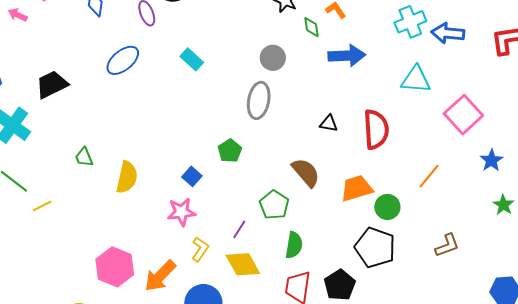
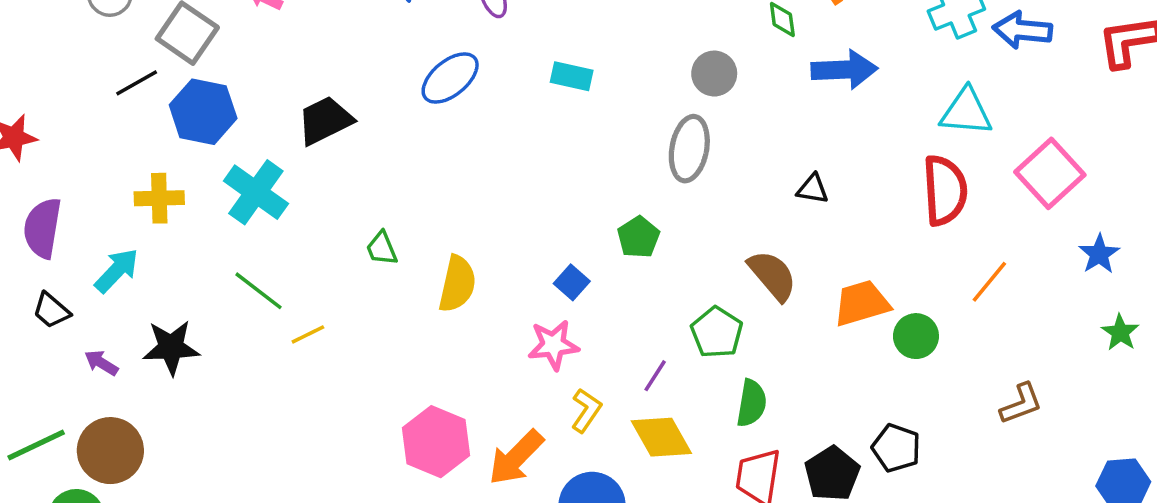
cyan rectangle: (192, 59) -> (572, 76), turned -30
red semicircle: (376, 129) -> (945, 190), moved
black pentagon: (375, 248) -> (896, 448), moved, size x0.7

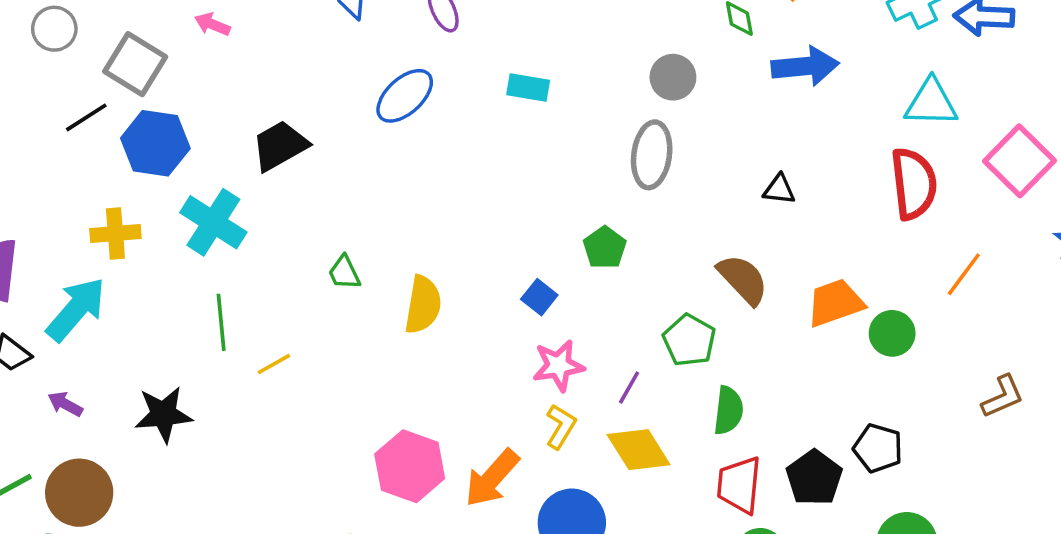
cyan arrow: (117, 271) -> (76, 309), size x1.4
green line: (258, 291) -> (221, 322), turned 50
pink star: (553, 345) -> (558, 365), moved
black star: (171, 347) -> (163, 414), moved

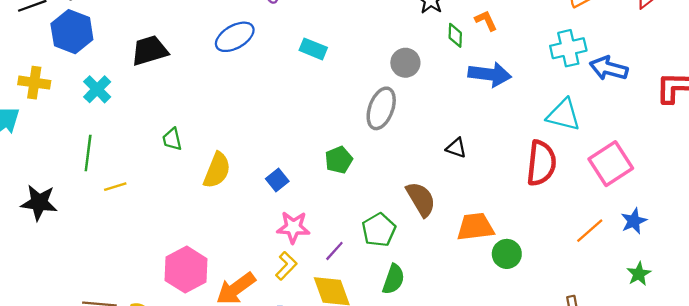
cyan cross: (213, 222) -> (97, 89), size x0.7
orange line: (964, 274) -> (590, 231), moved
blue square: (539, 297) -> (277, 180), moved

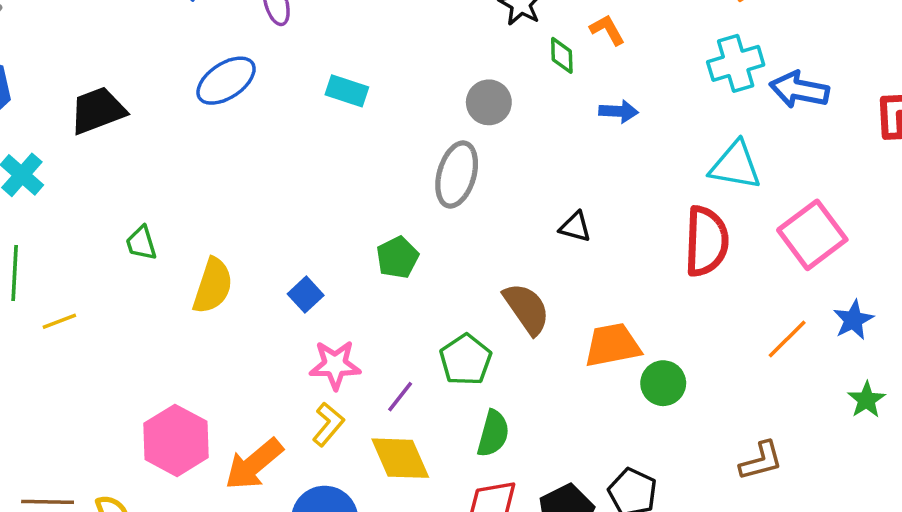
blue arrow: (490, 74) -> (619, 111), size x0.6

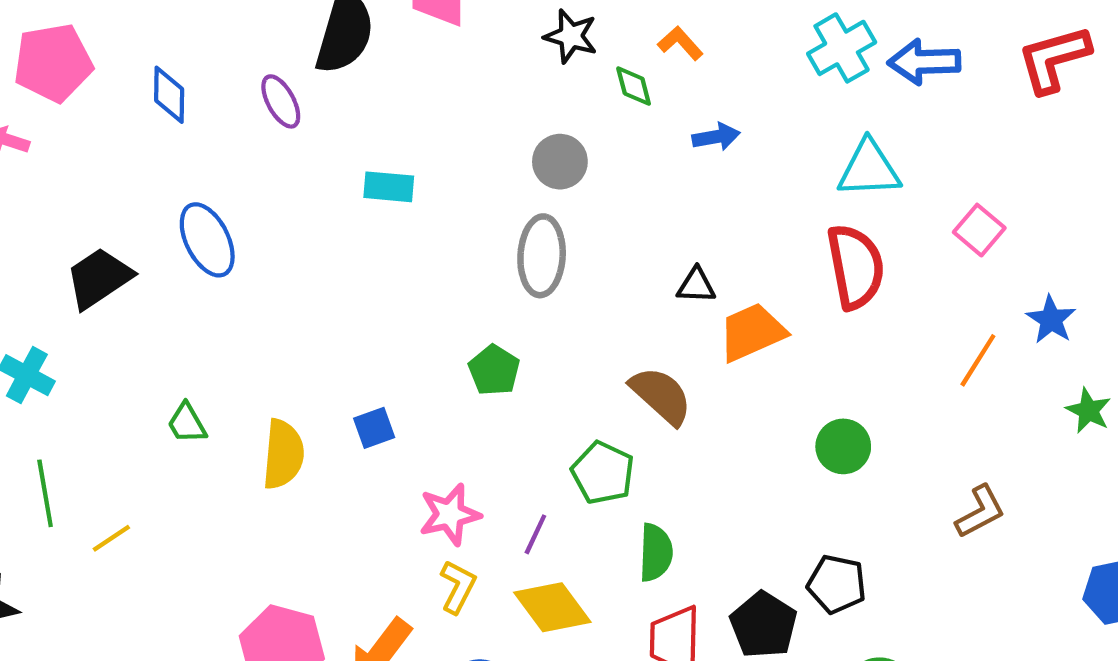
blue ellipse: (226, 81) -> (207, 240), moved, turned -70
pink square: (812, 235) -> (979, 230), size x0.6
blue square: (306, 295) -> (374, 428), moved, turned 36
orange trapezoid: (613, 345) -> (752, 332), moved

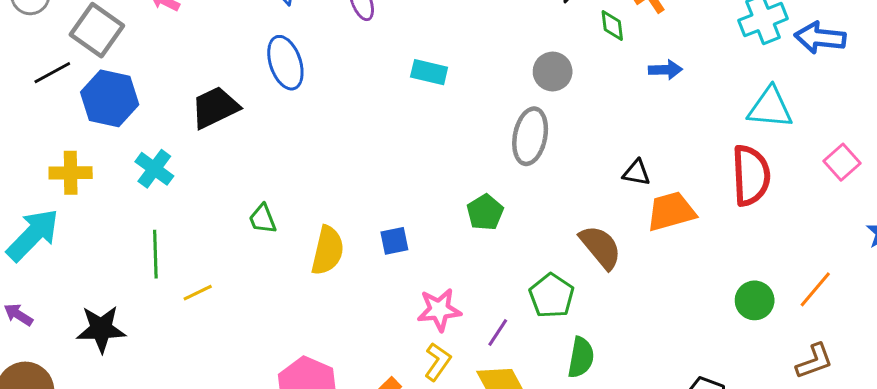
blue ellipse: (207, 240) -> (285, 63), moved
orange line: (978, 360) -> (815, 289), moved
green circle: (843, 446) -> (755, 300), moved

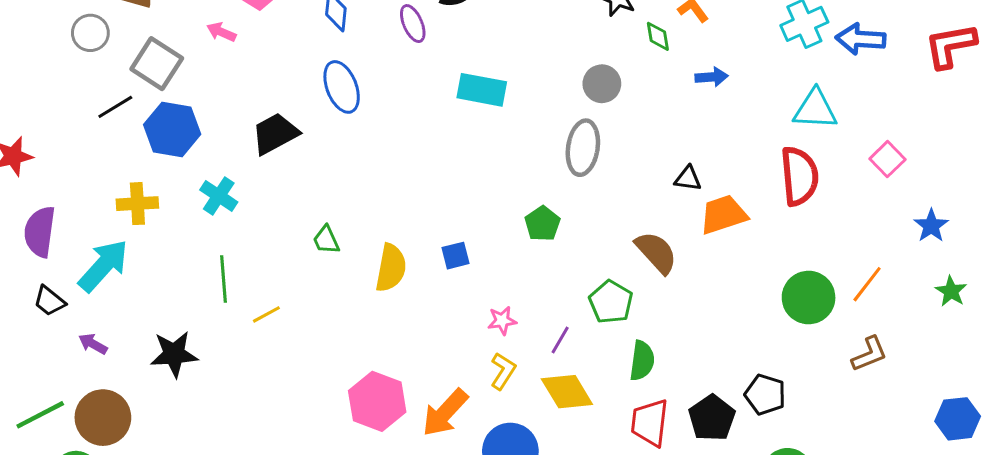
cyan rectangle: (429, 72) -> (482, 90), size x1.4
green circle: (755, 300) -> (809, 297), size x1.4
pink star: (439, 310) -> (502, 321), size x0.7

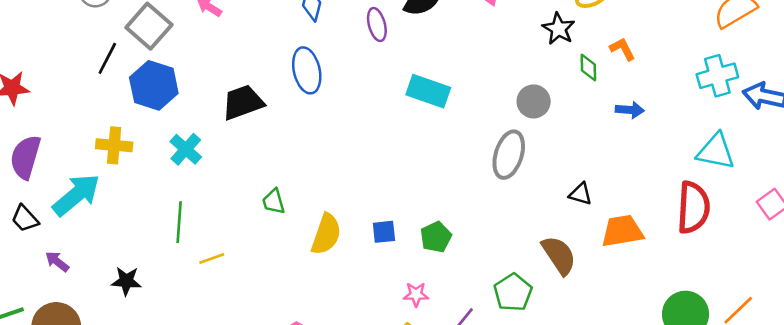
black line: (115, 107) -> (107, 58), turned -40
black triangle: (688, 179) -> (580, 194), moved
green pentagon: (542, 224) -> (436, 237), moved
black star: (174, 354) -> (126, 281), size x0.7

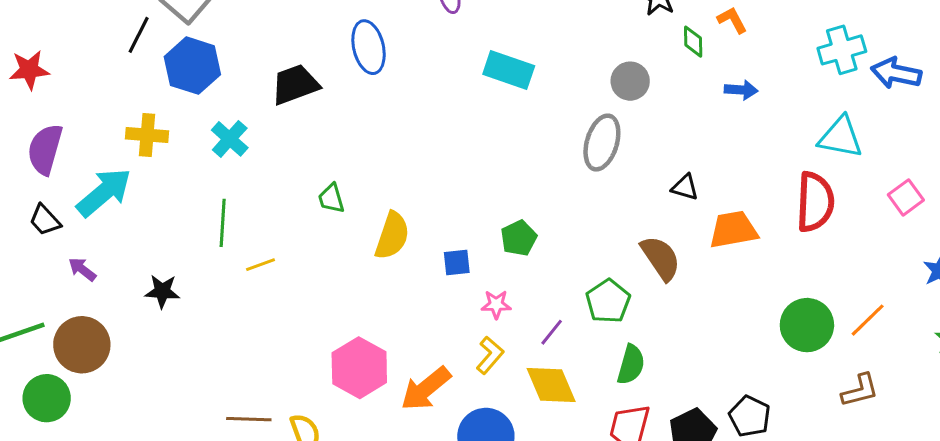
blue square: (384, 232) -> (457, 263), moved

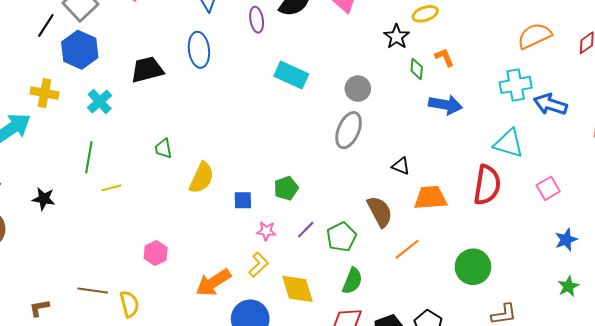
gray circle: (630, 81) -> (358, 89), moved
blue arrow: (741, 90) -> (445, 105), size x1.5
orange line: (868, 320) -> (407, 249), moved
purple line: (552, 332) -> (306, 230), moved
pink hexagon: (359, 368) -> (156, 253), moved, size x0.6

